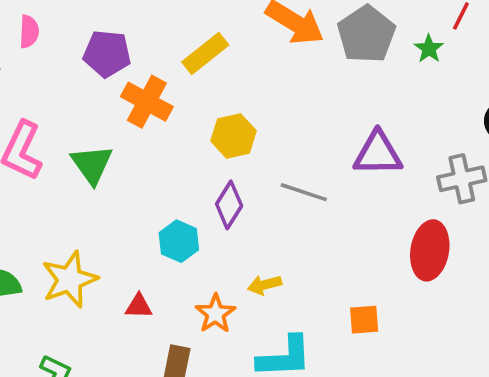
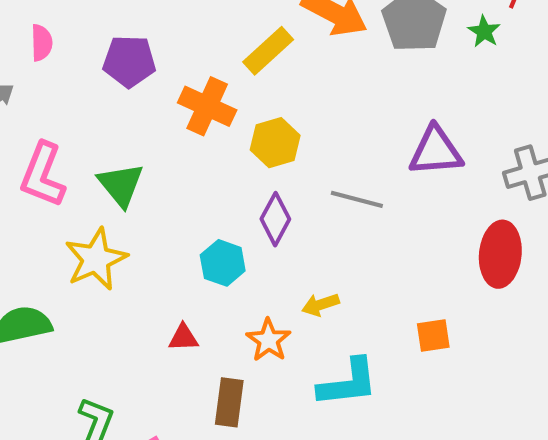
yellow rectangle: (205, 53) -> (268, 51), moved
orange cross: (147, 102) -> (207, 106), moved
yellow star: (70, 280) -> (96, 259), moved

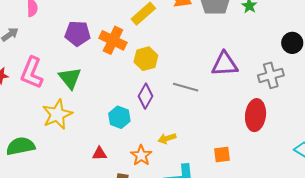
purple pentagon: (129, 61) -> (77, 34), moved

